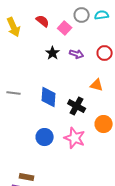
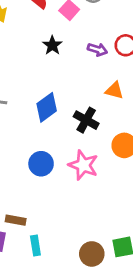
purple arrow: (77, 54) -> (97, 50), moved
blue diamond: (49, 97) -> (47, 107), turned 50

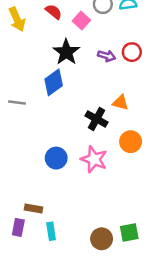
black star: (52, 45) -> (66, 52), size x1.5
orange triangle: (114, 90) -> (120, 103), moved
blue diamond: (47, 107) -> (54, 82), moved

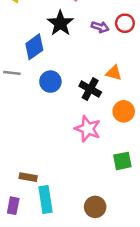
blue diamond: (54, 82) -> (34, 47), moved
blue circle: (56, 158) -> (50, 82), moved
purple rectangle: (18, 227) -> (13, 206), moved
cyan rectangle: (51, 231) -> (45, 199), size x1.5
green square: (129, 232) -> (122, 161), moved

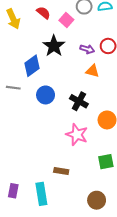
orange triangle: (114, 73) -> (92, 71), moved
brown rectangle: (28, 177) -> (61, 171), moved
purple rectangle: (13, 206) -> (13, 191), moved
brown circle: (95, 207) -> (97, 200), moved

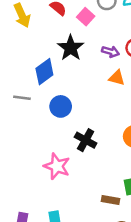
black cross: (79, 101) -> (86, 140), moved
pink star: (77, 135) -> (57, 166), moved
brown rectangle: (61, 171) -> (110, 200), moved

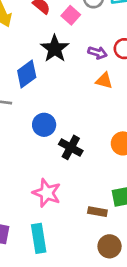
blue circle: (61, 106) -> (44, 125), moved
pink star: (57, 166) -> (47, 193), moved

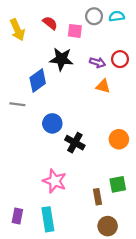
pink square: (71, 15) -> (75, 31), turned -35
black star: (55, 49) -> (61, 59), turned -30
brown rectangle: (97, 212) -> (97, 197), turned 70

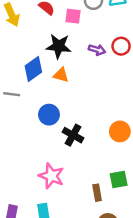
orange triangle: (103, 86) -> (61, 75), moved

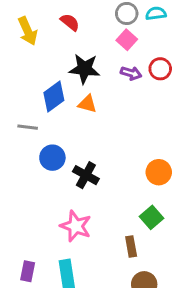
pink square: (73, 16) -> (127, 40), moved, turned 35
blue circle: (49, 115) -> (52, 158), moved
black cross: (73, 135) -> (86, 175), moved
green square: (119, 180) -> (151, 217), moved, turned -30

